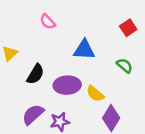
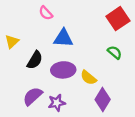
red square: (128, 28) -> (118, 19), size x1.5
blue triangle: (84, 50) -> (63, 38), moved

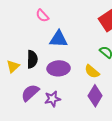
yellow triangle: (12, 41) -> (13, 66), moved
black semicircle: (35, 60) -> (32, 59), turned -30
yellow semicircle: (88, 78) -> (92, 71), moved

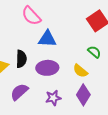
pink semicircle: (42, 16) -> (31, 16), size x1.5
purple star: (52, 99) -> (53, 98), moved

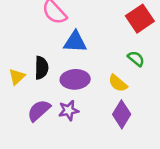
purple star: (53, 98) -> (69, 110), moved

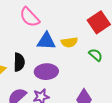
yellow semicircle: (118, 83) -> (69, 42), moved, turned -49

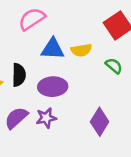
pink semicircle: (30, 17) -> (32, 19), turned 100

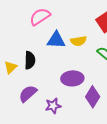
purple ellipse: (53, 87) -> (72, 78), moved
purple star: (46, 118) -> (53, 106), moved

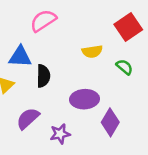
blue triangle: (56, 40) -> (20, 57), moved
black semicircle: (30, 60) -> (43, 76), moved

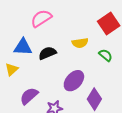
black semicircle: (43, 76) -> (47, 53), moved, turned -114
purple ellipse: (84, 99) -> (74, 81), turned -45

